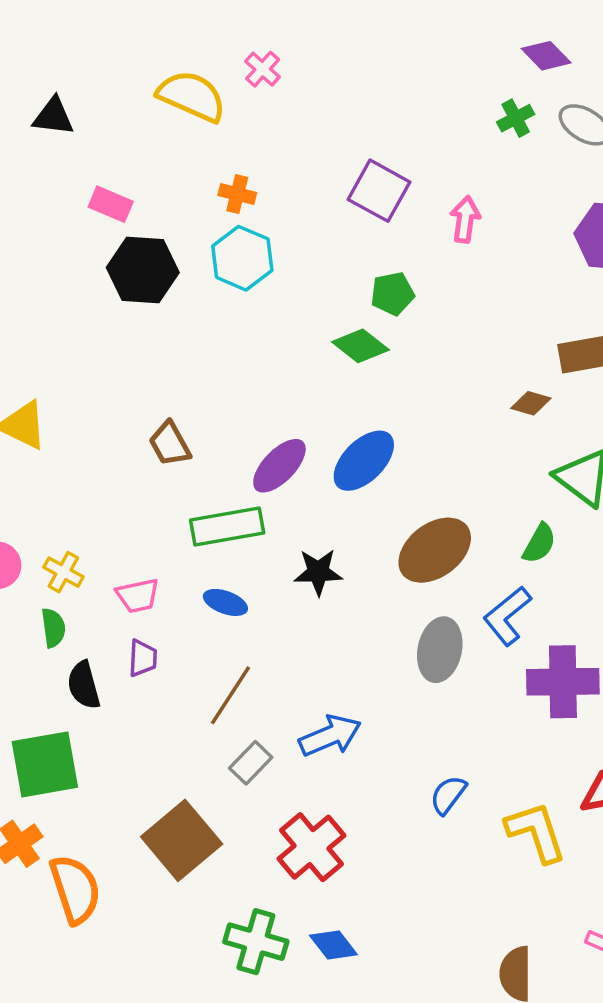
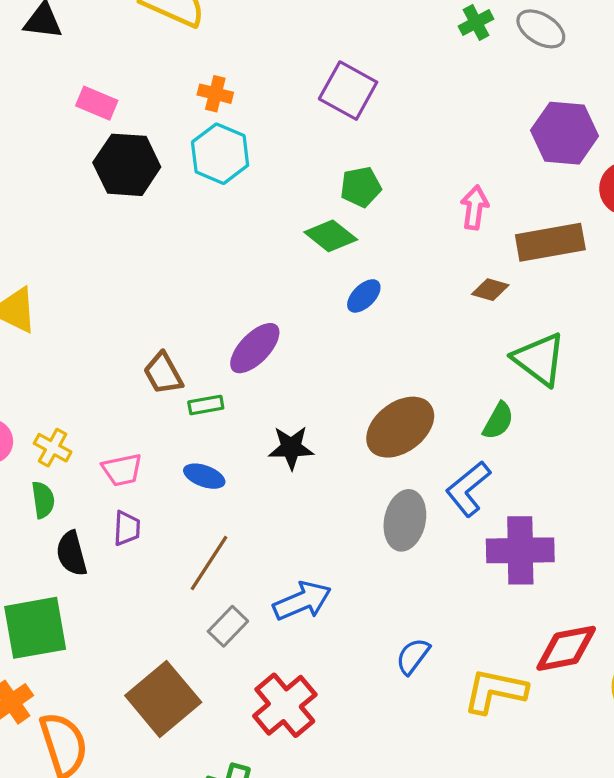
pink arrow: (465, 219) -> (474, 207), moved
brown trapezoid: (170, 444) -> (163, 373), moved
blue ellipse: (364, 461) -> (364, 296), moved, size x0.6
green rectangle: (227, 526) -> (206, 405), size x0.5
yellow L-shape: (536, 832) -> (495, 691), turned -60

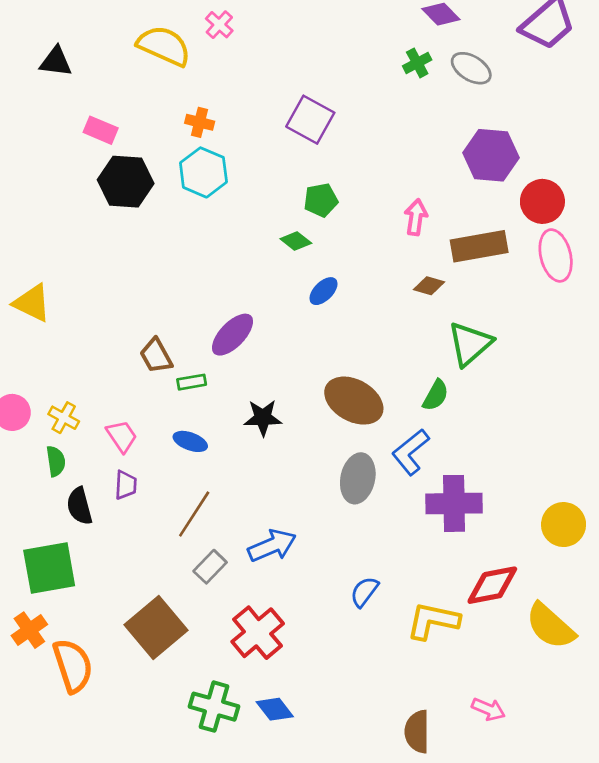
green diamond: (331, 236) -> (296, 241), size x0.7
green triangle: (539, 359) -> (470, 344), turned 42
brown ellipse: (400, 427) -> (354, 401), turned 66
pink trapezoid: (122, 470) -> (122, 436), turned -112

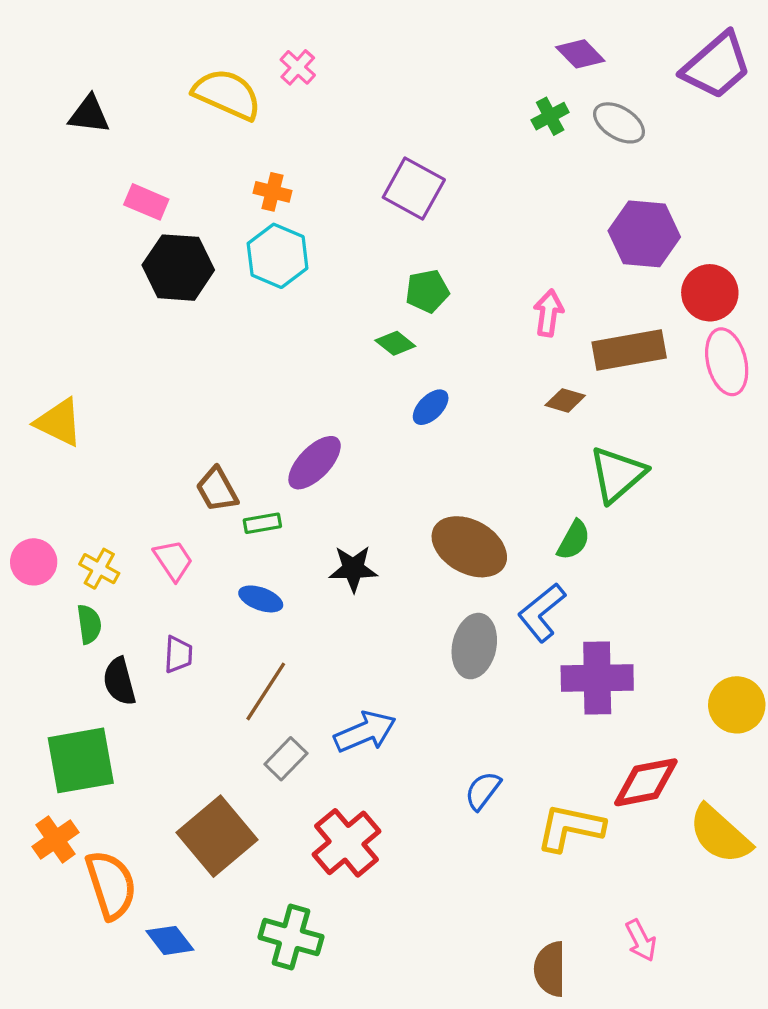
pink trapezoid: (122, 436) -> (173, 560), moved
blue diamond: (275, 709) -> (170, 940), moved
pink arrow: (488, 709) -> (641, 940), turned 40

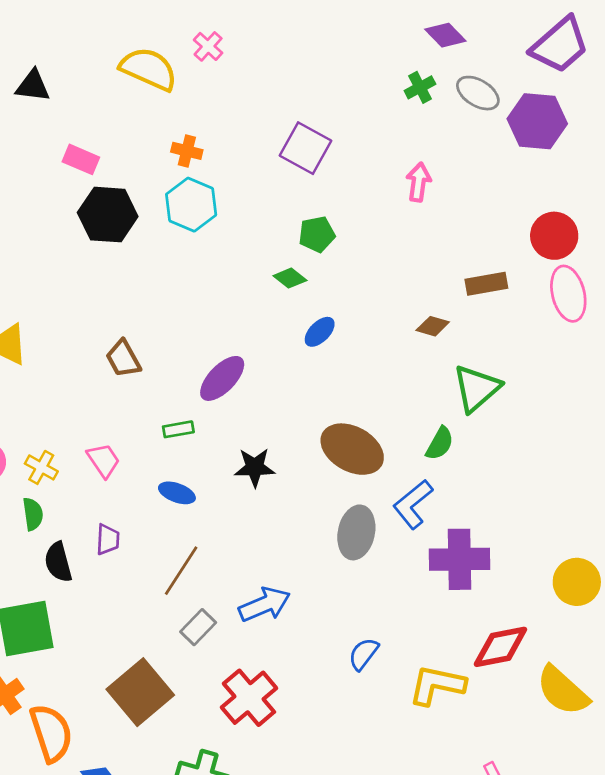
purple hexagon: (644, 234) -> (537, 121), moved
pink arrow: (548, 313) -> (419, 182), moved
brown rectangle: (629, 350) -> (486, 284), size x0.7
brown trapezoid: (217, 490) -> (123, 359), moved

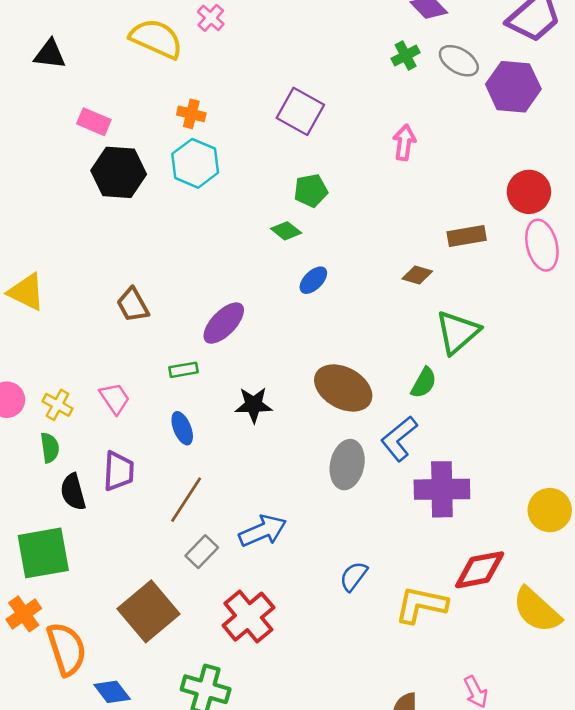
blue ellipse: (177, 493) -> (182, 428), turned 48
purple trapezoid: (108, 539) -> (119, 471), size x1.4

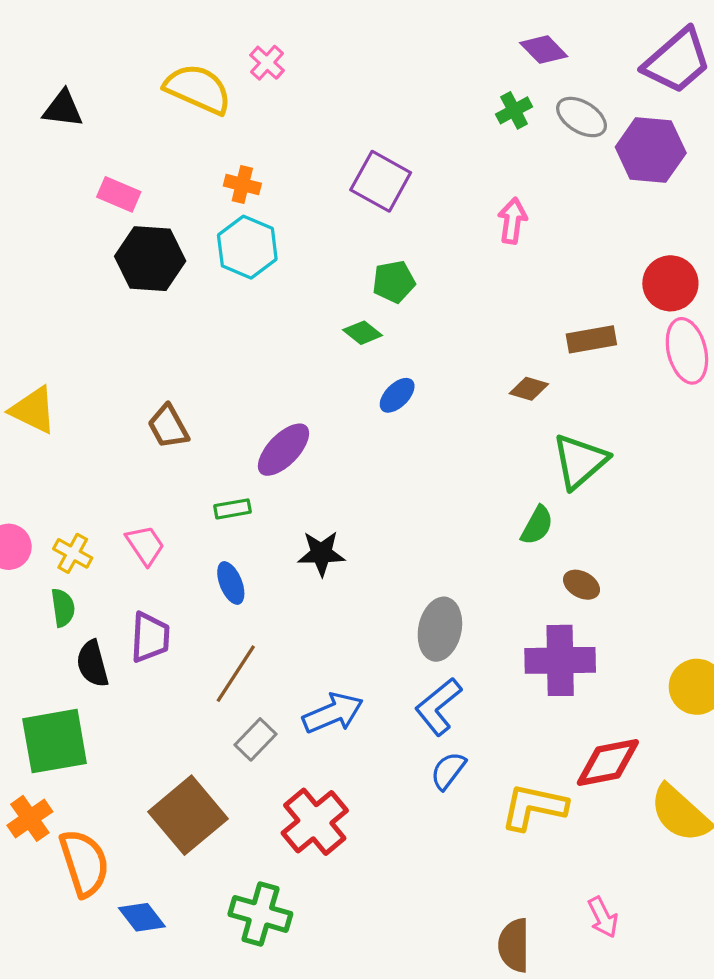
brown ellipse: (343, 388) -> (582, 585), moved, size x0.5
blue L-shape: (399, 439) -> (438, 707), moved

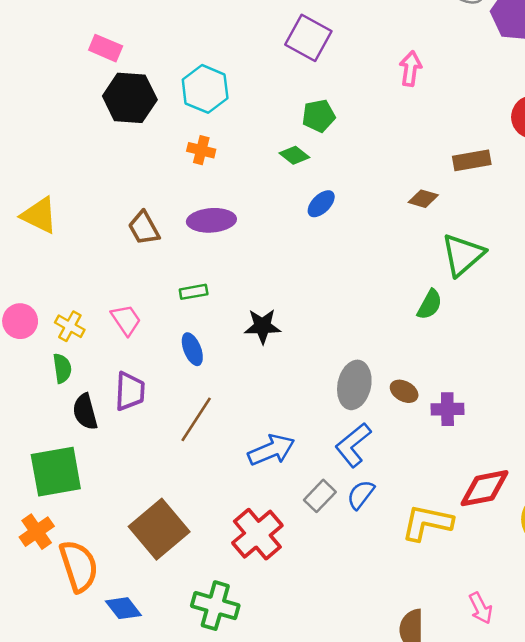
orange cross: (242, 185) -> (201, 150), moved
purple ellipse: (283, 450) -> (211, 220), moved, turned 42
brown ellipse: (582, 585) -> (404, 391), moved
purple cross: (560, 660) -> (447, 409), size x0.6
gray rectangle: (256, 739) -> (320, 496), moved

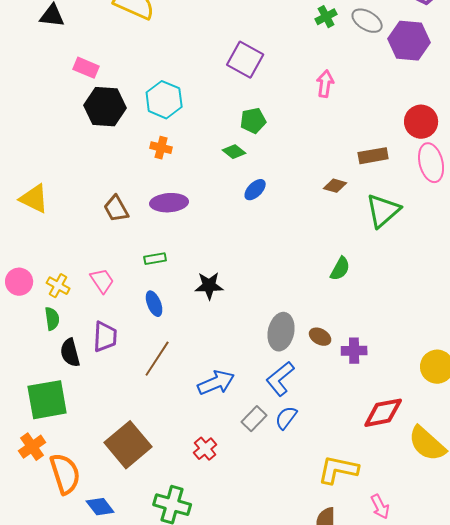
green triangle: (463, 255) -> (383, 211), moved
yellow L-shape: (427, 523) -> (338, 470), moved
red cross: (257, 534) -> (205, 449), size x0.6

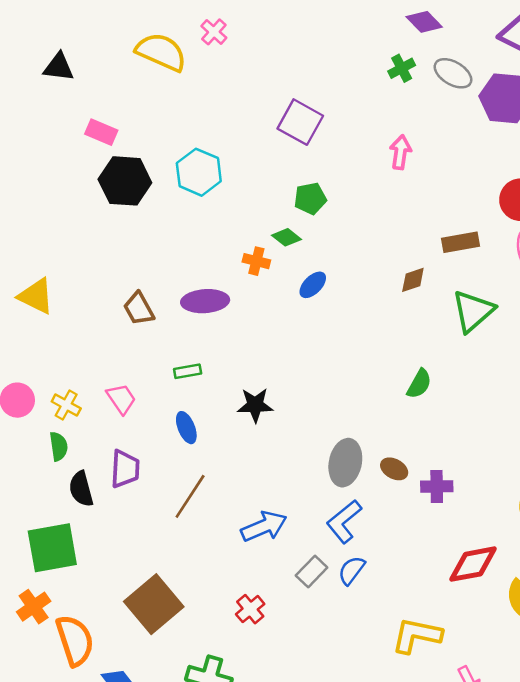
orange cross: (161, 148) -> (256, 261), moved
brown diamond: (335, 186) -> (413, 280), turned -35

